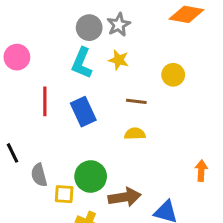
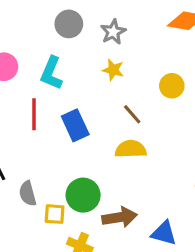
gray circle: (89, 28) -> (69, 24), moved
cyan L-shape: (82, 63) -> (51, 73), moved
brown line: (136, 101) -> (132, 114), turned 42
yellow semicircle: (135, 134) -> (131, 149), size x1.4

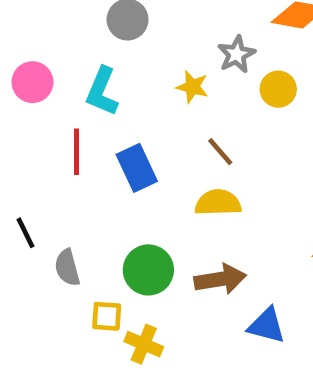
gray star: (113, 32) -> (236, 54), moved
yellow circle: (172, 86) -> (278, 89), moved
yellow square: (55, 214) -> (107, 316), moved
brown arrow: (120, 217) -> (220, 279), moved

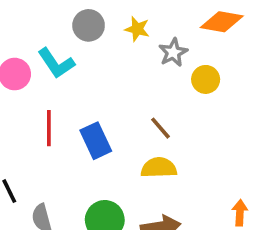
yellow star: (192, 87) -> (137, 29), moved
cyan L-shape: (102, 91) -> (56, 63), moved, turned -57

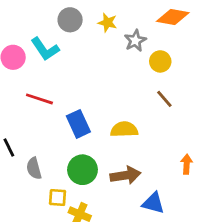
red line: (49, 128) -> (39, 99), turned -72
brown line: (161, 128) -> (164, 99), moved
blue rectangle: (96, 141) -> (78, 124), moved

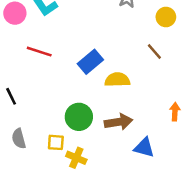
yellow circle: (160, 61) -> (166, 17), moved
blue rectangle: (78, 124) -> (90, 62), moved, turned 75
gray semicircle: (34, 168) -> (19, 139), moved

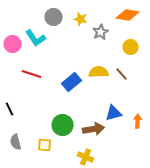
yellow semicircle: (117, 80) -> (99, 72), moved
blue triangle: (144, 148) -> (114, 113), moved, turned -30
yellow cross: (76, 158) -> (86, 157), moved

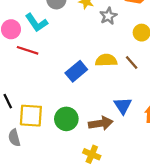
red line: (32, 74) -> (28, 50), moved
blue triangle: (114, 113) -> (123, 106), turned -48
yellow square: (45, 145) -> (31, 116), moved, size x1.6

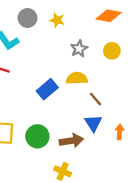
gray star: (108, 16) -> (79, 49), moved
brown line: (132, 62) -> (95, 99), moved

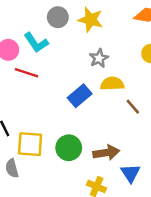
yellow star: (57, 20) -> (90, 20), size x1.5
gray star: (79, 49) -> (99, 58), moved
blue triangle: (93, 123) -> (130, 173), moved

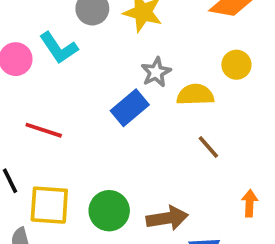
red line: (26, 73) -> (44, 130), moved
yellow semicircle: (112, 84) -> (195, 95), moved
blue rectangle: (80, 96) -> (130, 108), moved

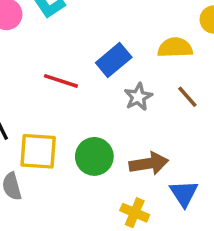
gray star: (156, 72) -> (138, 97), moved
red line: (44, 130) -> (61, 81), moved

